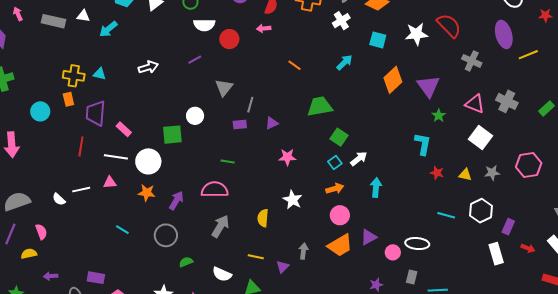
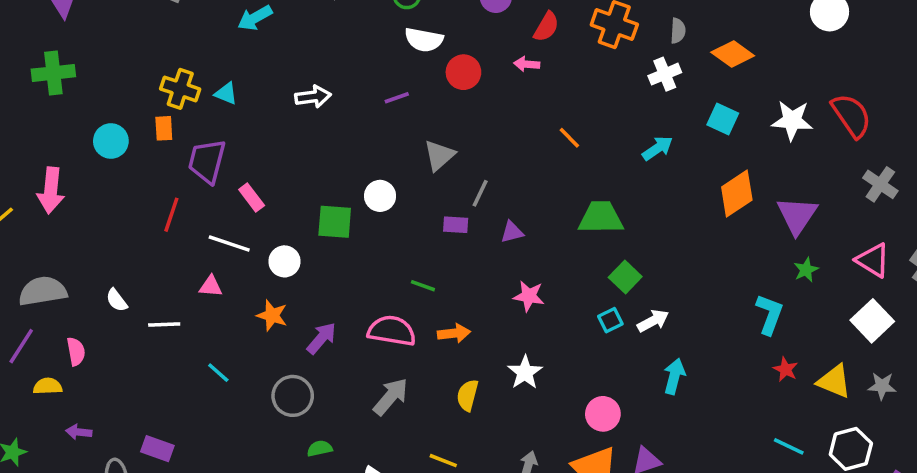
white circle: (148, 161) -> (284, 261), size x0.7
yellow triangle: (465, 175) -> (834, 381), size x1.5
orange arrow: (335, 189) -> (454, 333), moved
white line: (81, 190) -> (164, 324), moved

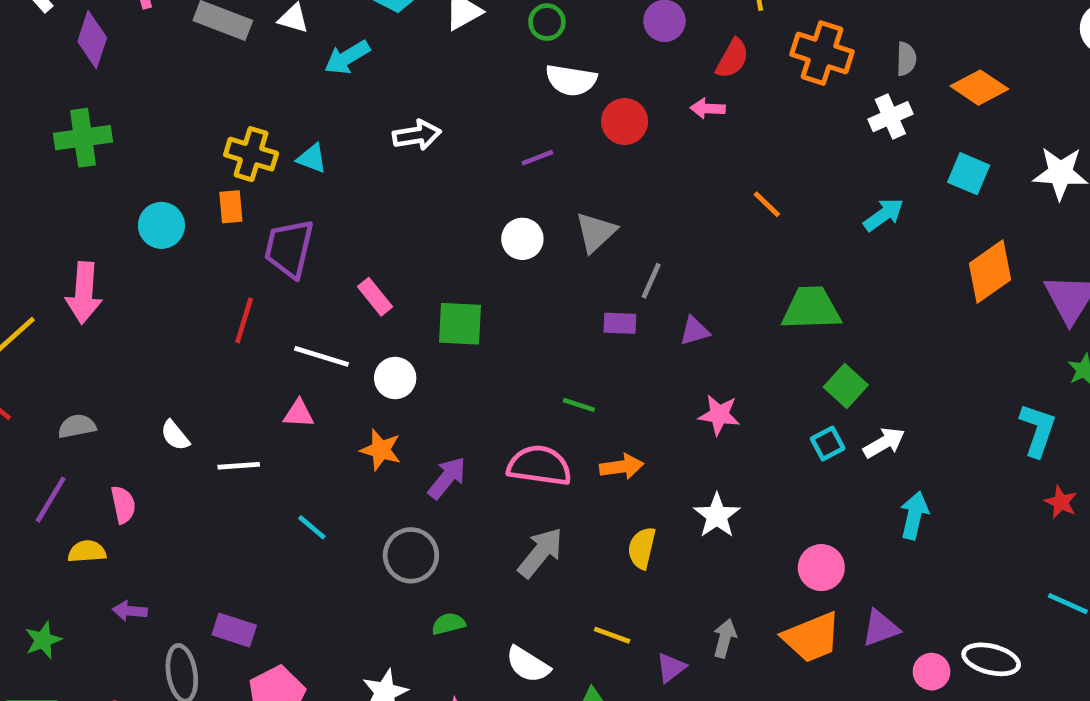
white arrow: (313, 97) -> (417, 135), moved
white circle: (380, 196) -> (522, 239), moved
pink rectangle: (252, 198) -> (375, 297), moved
gray semicircle: (43, 291) -> (77, 426), size x0.6

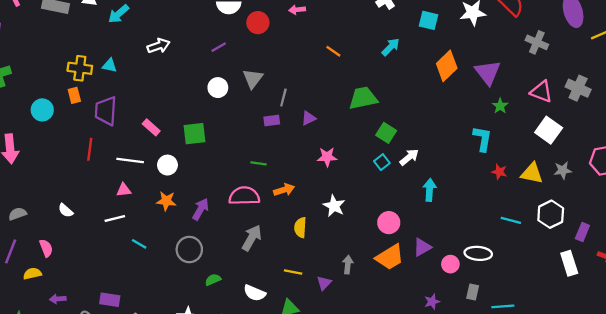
white line: (239, 466) -> (115, 218), moved

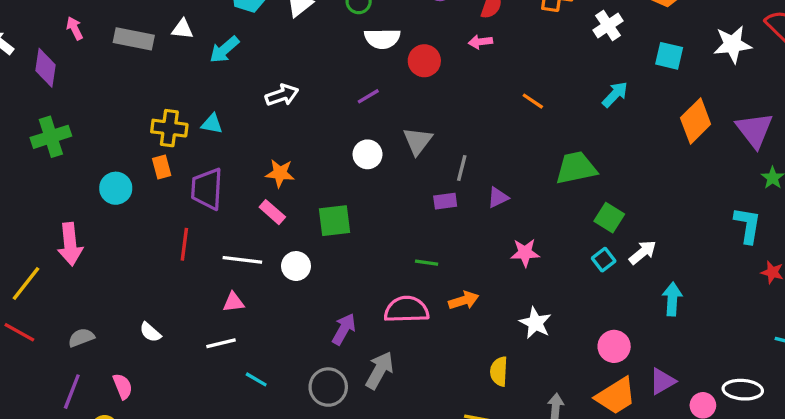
orange star: (166, 201) -> (280, 173), moved
yellow semicircle: (300, 227) -> (499, 371), moved
gray arrow: (252, 238) -> (380, 370), moved

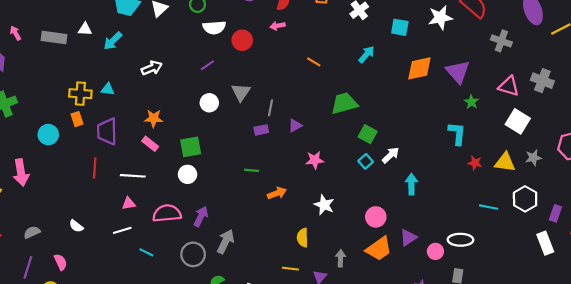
orange diamond: (696, 121) -> (419, 68), turned 36
white circle: (296, 266) -> (188, 174), moved
pink semicircle: (406, 309) -> (167, 213), moved

